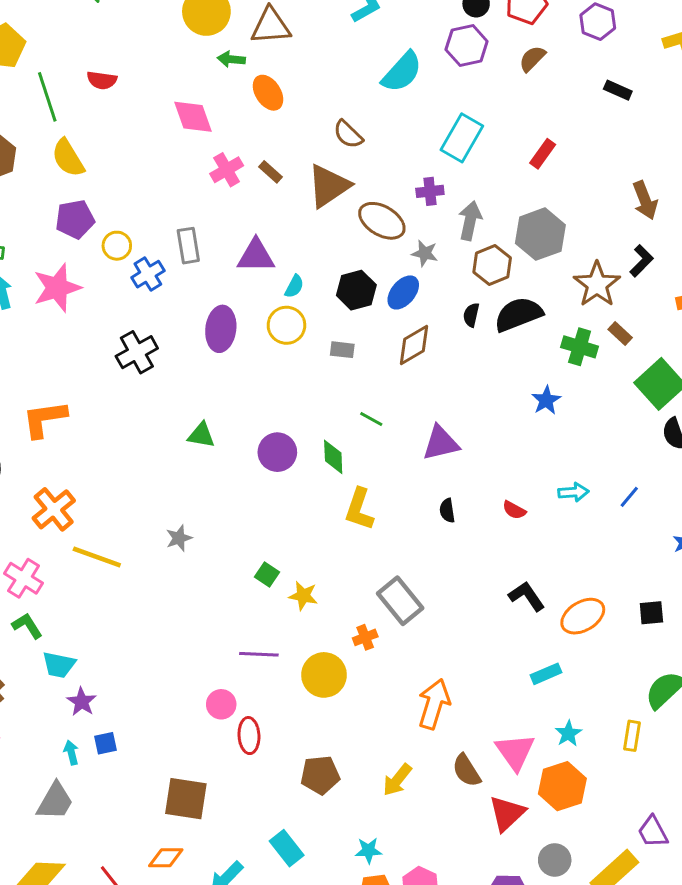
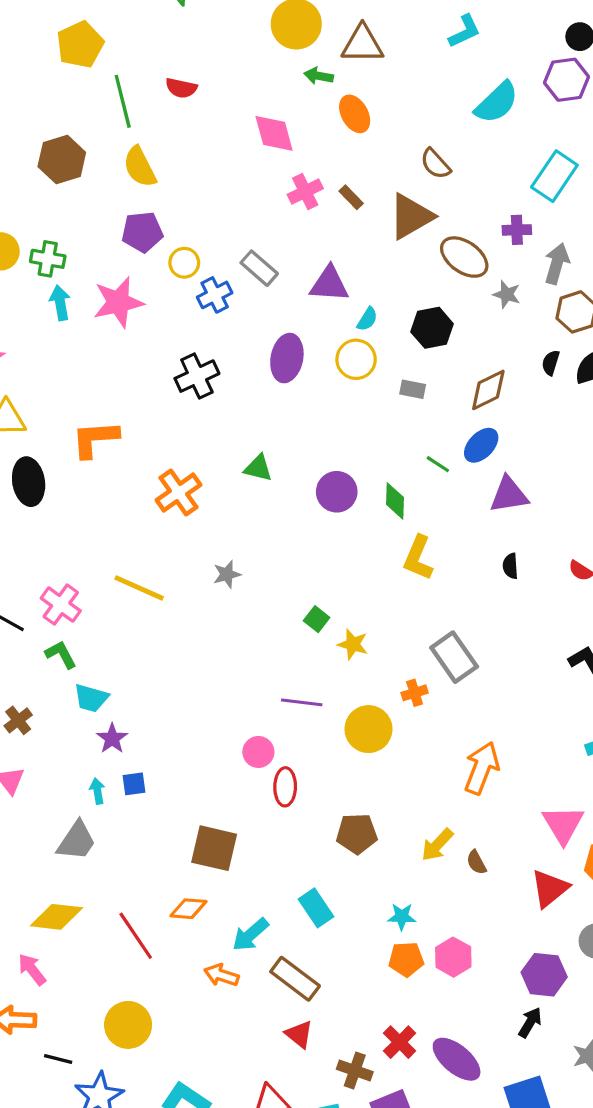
gray rectangle: (188, 246) -> (259, 268), turned -44
blue ellipse: (403, 292) -> (481, 445), moved
orange cross: (54, 509) -> (178, 492), moved
brown semicircle: (466, 771) -> (476, 862), moved, size x0.7

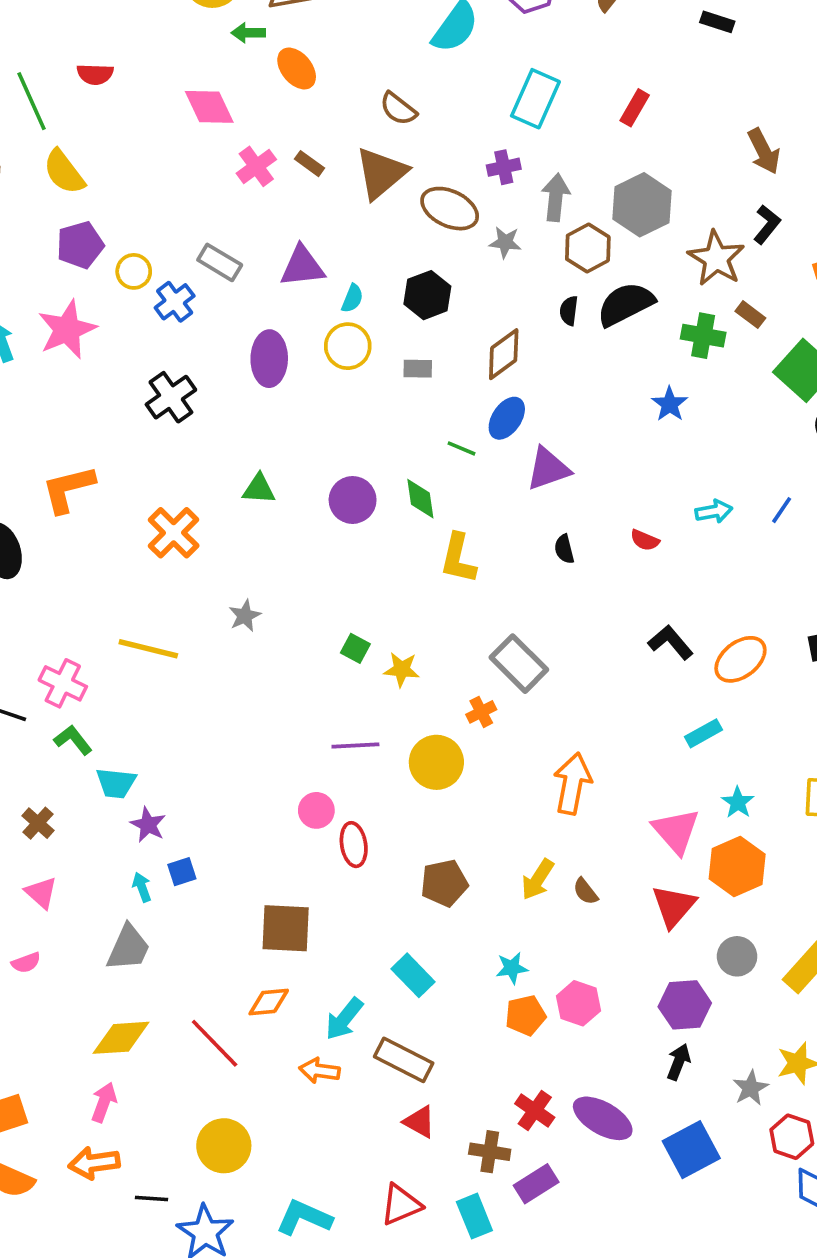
pink arrow: (32, 969) -> (104, 1102), turned 68

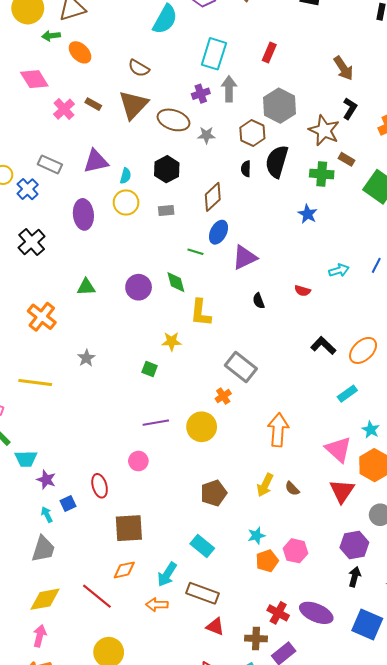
gray arrow: (556, 197) -> (229, 89), moved
black semicircle: (626, 304) -> (277, 162), turned -40
yellow star: (402, 669) -> (172, 341), moved
red ellipse: (354, 845) -> (100, 486), moved
blue square: (691, 1150) -> (367, 624), turned -32

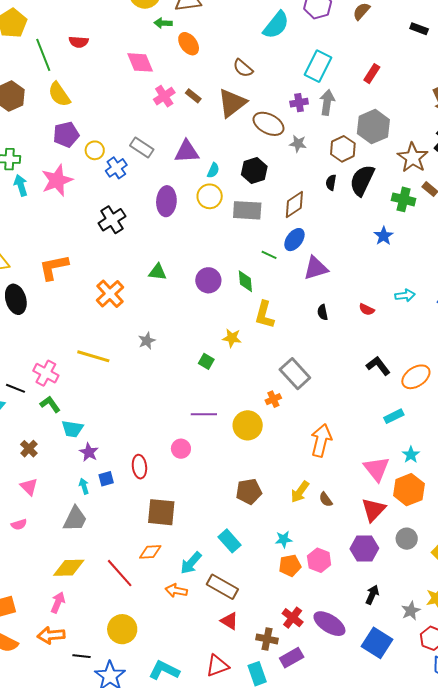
gray rectangle: (166, 210) -> (247, 210), size x1.8
purple hexagon: (354, 545) -> (364, 548), moved

